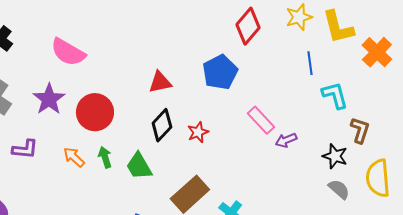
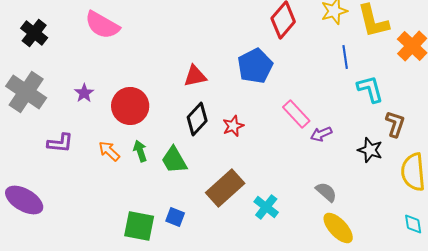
pink semicircle: (68, 52) -> (102, 25), moved
purple star: (49, 99) -> (84, 93), size x0.6
gray semicircle: (339, 189) -> (326, 192), moved

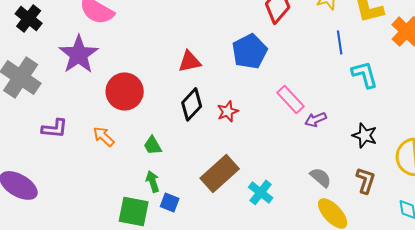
purple star: (84, 93) -> (79, 54), moved, size x2.0
brown L-shape: (395, 124) -> (366, 180), moved
green arrow: (140, 151) -> (153, 181), moved
green trapezoid: (174, 160) -> (153, 145), moved, size x0.7

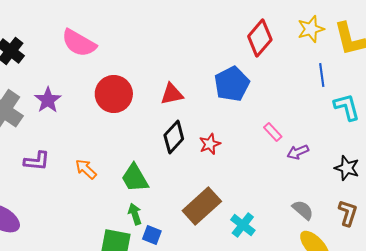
purple star: (79, 54) -> (48, 100), moved, size x0.7
red circle: (125, 91) -> (114, 94), moved
pink rectangle: (291, 99) -> (273, 132), size x0.7
green trapezoid: (153, 145) -> (135, 178), size x1.5

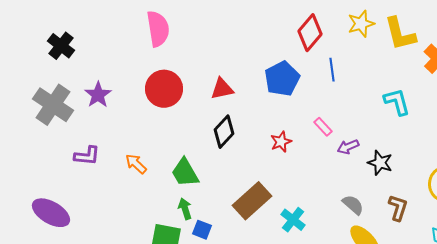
pink semicircle: (79, 43) -> (158, 29), moved, turned -129
blue line: (322, 75) -> (332, 70), moved
red star: (210, 144) -> (281, 142), moved
black star: (347, 168) -> (380, 163), moved

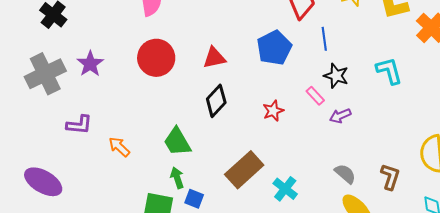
gray cross: (53, 105) -> (45, 74), turned 30
black star: (380, 163) -> (336, 76), moved
orange arrow: (136, 164) -> (119, 147), moved

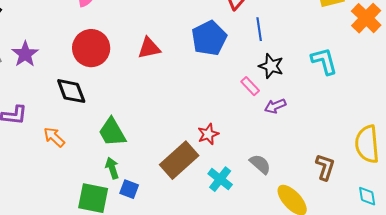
black diamond: (216, 101) -> (71, 91), moved, turned -64
red star: (273, 111) -> (208, 134), moved
gray semicircle: (345, 174) -> (260, 164), moved

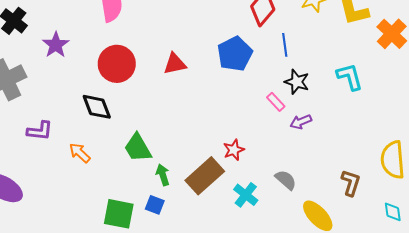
purple star: (25, 54) -> (56, 45), moved
green arrow: (112, 168) -> (163, 175), moved

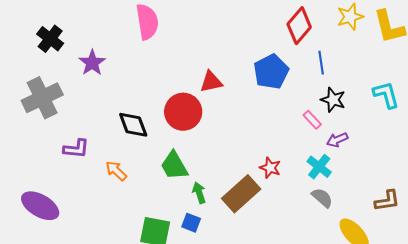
red circle: (117, 64) -> (183, 112), moved
red star: (234, 150) -> (270, 168), turned -30
brown L-shape: (351, 183) -> (387, 201), turned 64
cyan cross: (246, 195) -> (319, 167), moved

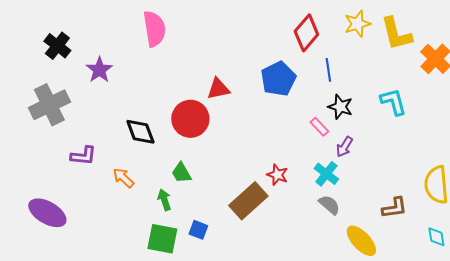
purple arrow: (337, 140) -> (344, 147), turned -35
green trapezoid: (174, 166) -> (181, 173), size x0.7
green arrow: (199, 193) -> (164, 200), moved

